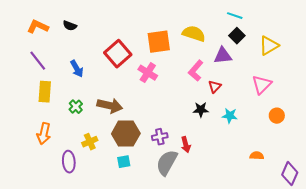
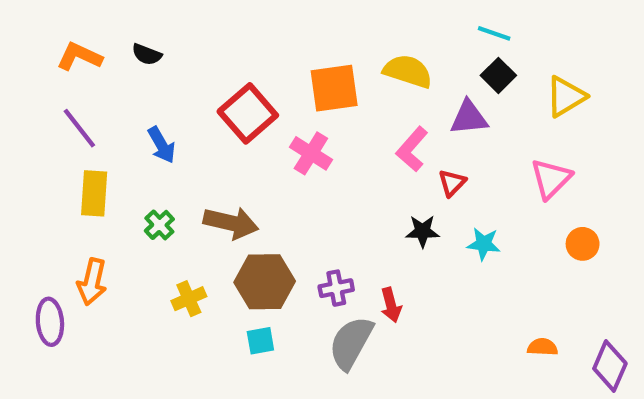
orange semicircle: (257, 156) -> (543, 347), moved
purple ellipse: (69, 162) -> (50, 322), moved

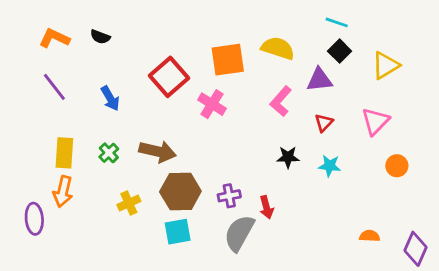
red triangle: (452, 183) -> (324, 123), moved
yellow rectangle: (94, 193) -> (64, 153), moved
cyan square: (260, 341) -> (178, 232), size x1.4

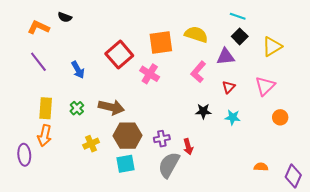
black semicircle: (100, 37) -> (65, 17), moved

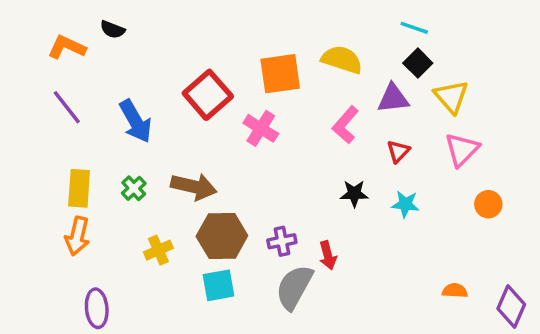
yellow triangle: (272, 47) -> (451, 97), moved, turned -40
blue arrow: (78, 70) -> (135, 121), size x1.4
purple ellipse: (24, 155) -> (97, 308), moved

